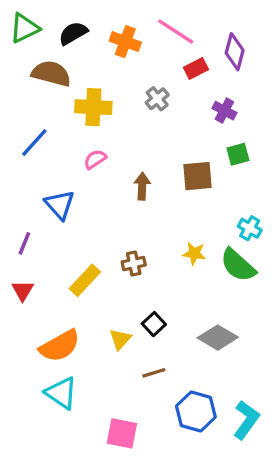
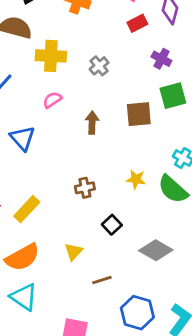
gray cross: (157, 99) -> (99, 66), moved
green square: (238, 154) -> (173, 96), size x1.4
yellow rectangle: (85, 280) -> (27, 209), moved
black square: (154, 324) -> (112, 225), moved

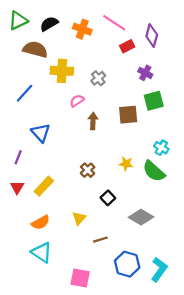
pink semicircle: (52, 100) -> (77, 101), moved
brown cross: (85, 188) -> (88, 170), turned -32
orange semicircle: (22, 257) -> (41, 222), size x0.7

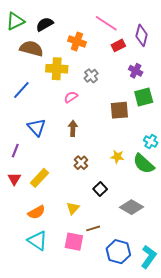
orange cross: (82, 29) -> (77, 41), moved
brown arrow: (93, 121) -> (73, 128), moved
pink square: (80, 278) -> (74, 242), moved

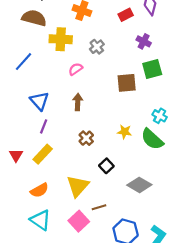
purple line: (15, 151) -> (44, 126), moved
yellow triangle: (73, 208) -> (78, 186), size x1.6
pink square: (74, 242) -> (79, 221), turned 36

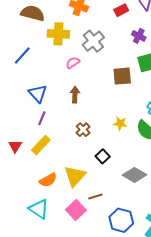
gray cross: (97, 47) -> (93, 41), size x1.5
orange semicircle: (39, 190) -> (48, 180), moved

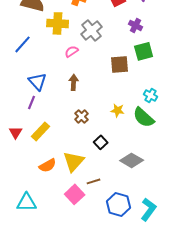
purple line: (42, 118) -> (32, 102), moved
cyan triangle: (39, 209) -> (27, 202), moved, turned -35

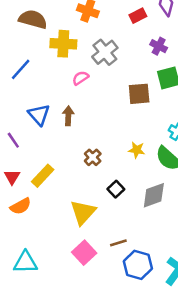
brown arrow: (74, 82) -> (68, 116), moved
purple line: (32, 102) -> (13, 140), moved, turned -56
gray diamond: (132, 160) -> (154, 195), moved, turned -50
orange semicircle: (48, 165) -> (21, 206), moved
brown line: (94, 181) -> (118, 243), moved

